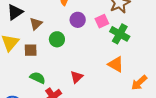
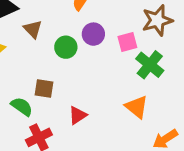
brown triangle: (36, 24) -> (33, 29), turned -40
green circle: (57, 39) -> (66, 47), moved
brown square: (31, 50) -> (44, 88), moved

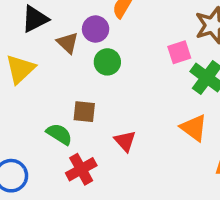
purple circle: (93, 34) -> (96, 29), moved
red triangle: (78, 115) -> (125, 141), turned -36

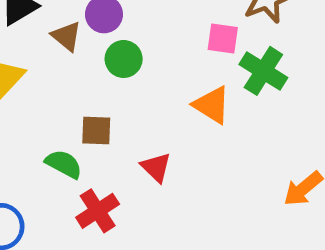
pink square: (179, 52) -> (223, 38), turned 30
orange triangle: (194, 128) -> (212, 105), moved

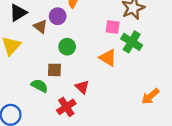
green circle: (124, 59) -> (67, 47), moved
red cross: (98, 211) -> (66, 107), moved

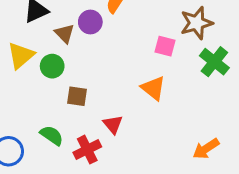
green cross: (132, 42) -> (214, 62), moved
green circle: (67, 47) -> (52, 66), moved
green semicircle: (39, 86) -> (52, 135), moved

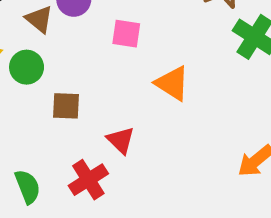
pink square: (165, 46) -> (126, 34), moved
green semicircle: (52, 135) -> (28, 187), moved, turned 40

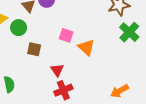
pink square: (126, 34) -> (66, 35), moved
red cross: (88, 180) -> (63, 90), moved

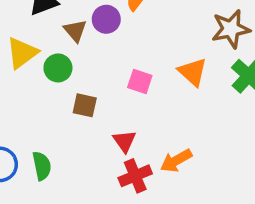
orange triangle: (86, 47) -> (193, 72), moved
orange arrow: (120, 91) -> (176, 161), moved

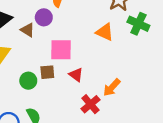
green circle: (58, 68) -> (28, 81), moved
pink square: (140, 82) -> (61, 50), moved, size x1.5
red triangle: (124, 141) -> (76, 75), moved

